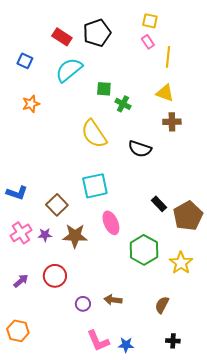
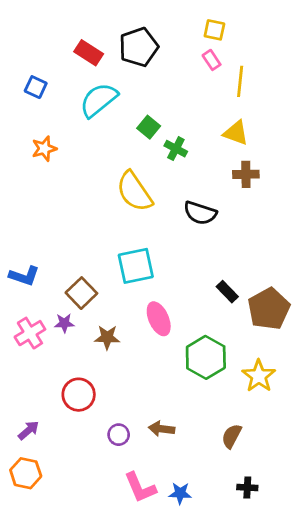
green square: (104, 89) -> (149, 127), turned 35
purple star: (45, 235) -> (64, 323), moved
brown star: (75, 236) -> (107, 337), size x0.7
purple arrow: (21, 281) -> (29, 430), moved

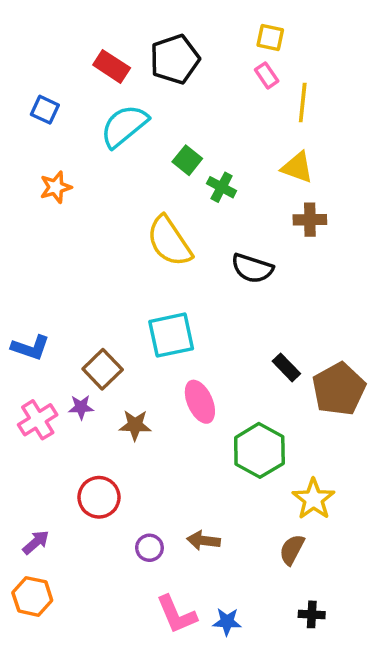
yellow star: (259, 376) -> (314, 499), moved

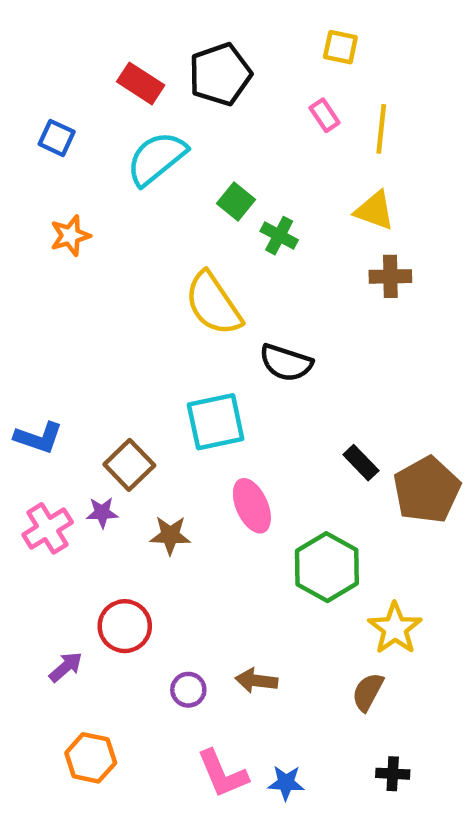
pink rectangle: (267, 75) -> (325, 115), moved
black semicircle: (252, 268) -> (286, 363), moved
purple arrow: (36, 542) -> (66, 667), moved
orange hexagon: (32, 596) -> (91, 758), moved

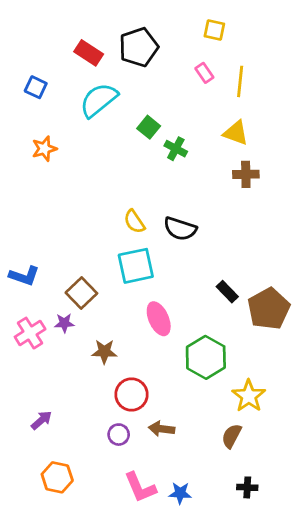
yellow semicircle: (213, 304) -> (134, 222), moved, size x0.6
brown star: (170, 535) -> (104, 352), moved
red circle: (125, 626) -> (131, 394), moved

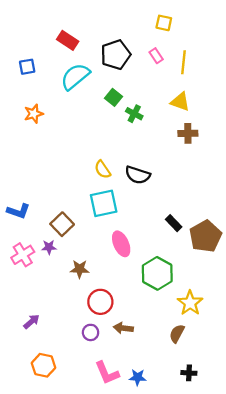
black pentagon: (139, 47) -> (116, 55), moved
blue square: (36, 87) -> (27, 67), turned -35

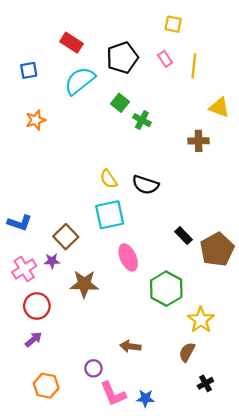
yellow triangle: (180, 102) -> (219, 107), moved
brown star: (80, 269) -> (84, 284), size x1.4
red circle: (100, 302) -> (37, 306), moved
purple circle: (91, 332) -> (93, 368), moved
black cross: (189, 373) -> (205, 383), moved, turned -32

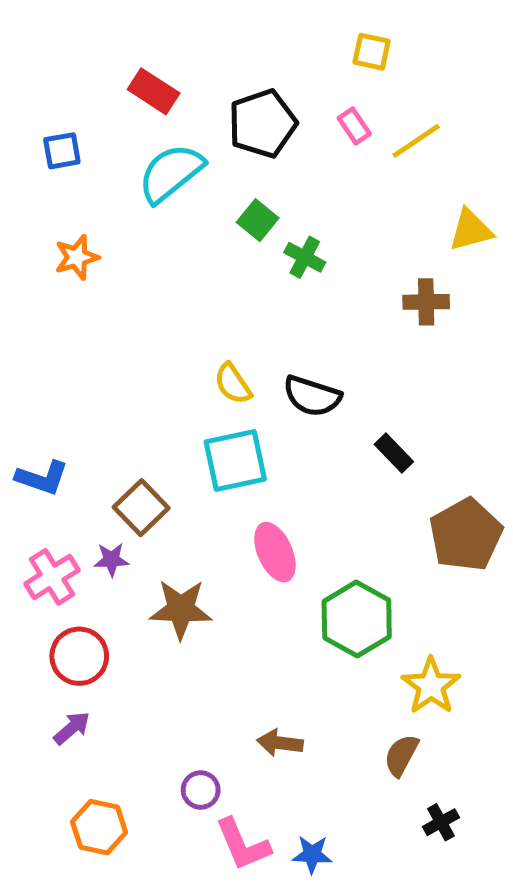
yellow line: (194, 66) -> (416, 141), turned 50
yellow triangle: (219, 107) -> (471, 230), turned -35
black rectangle: (184, 236) -> (394, 453), moved

